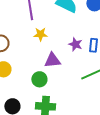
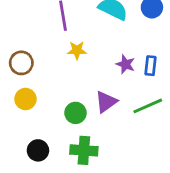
purple triangle: (52, 60) -> (106, 102), moved, turned -30

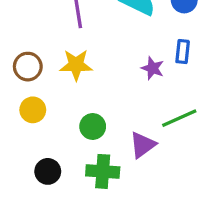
yellow star: (77, 50) -> (76, 65), moved, size x1.4
blue rectangle: (151, 66) -> (183, 52), moved
purple triangle: (106, 102) -> (143, 145), moved

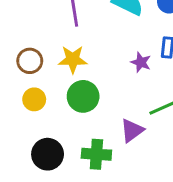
green circle: (93, 126) -> (83, 96), moved, size x1.4
black circle: (48, 171) -> (48, 154), size x1.4

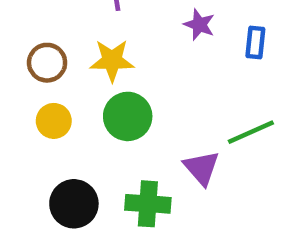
purple star: (141, 62) -> (199, 25), moved
purple triangle: (132, 130) -> (202, 168), turned -35

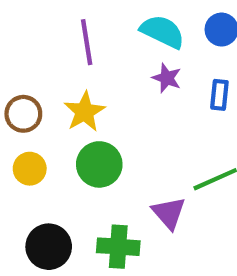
yellow star: (112, 60) -> (84, 112), turned -30

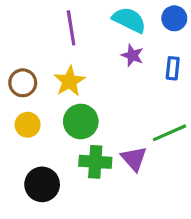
green cross: (118, 247) -> (95, 162), moved

